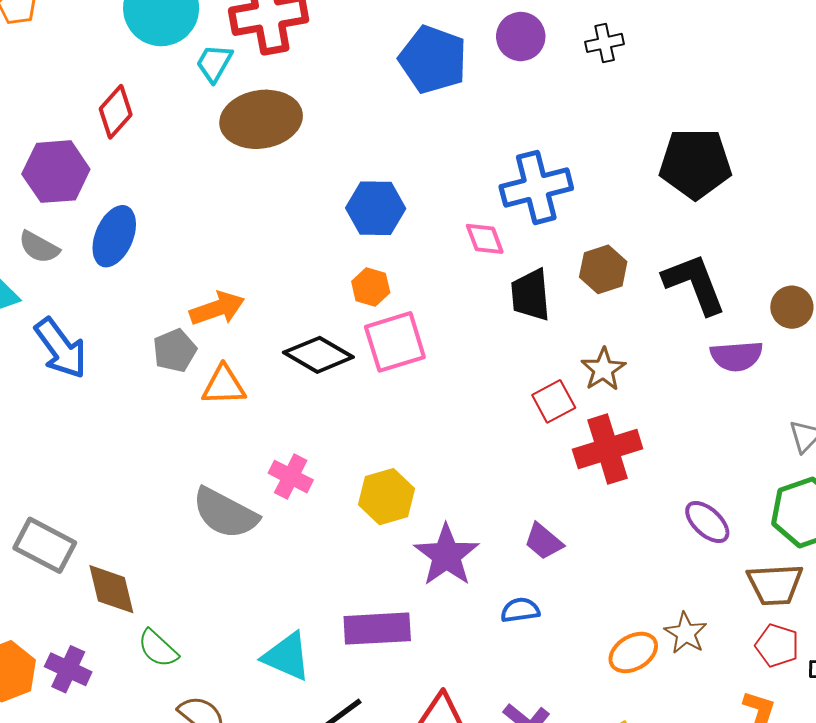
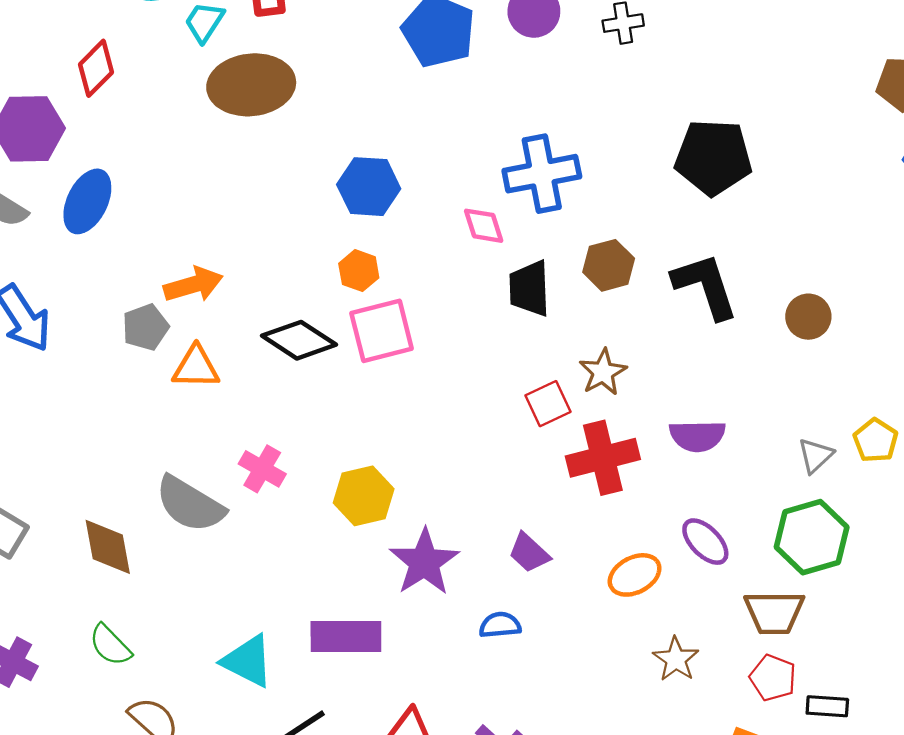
purple semicircle: (736, 356) -> (697, 436), moved
brown diamond: (111, 589) -> (108, 547), moved
orange ellipse: (633, 652) -> (635, 575), moved

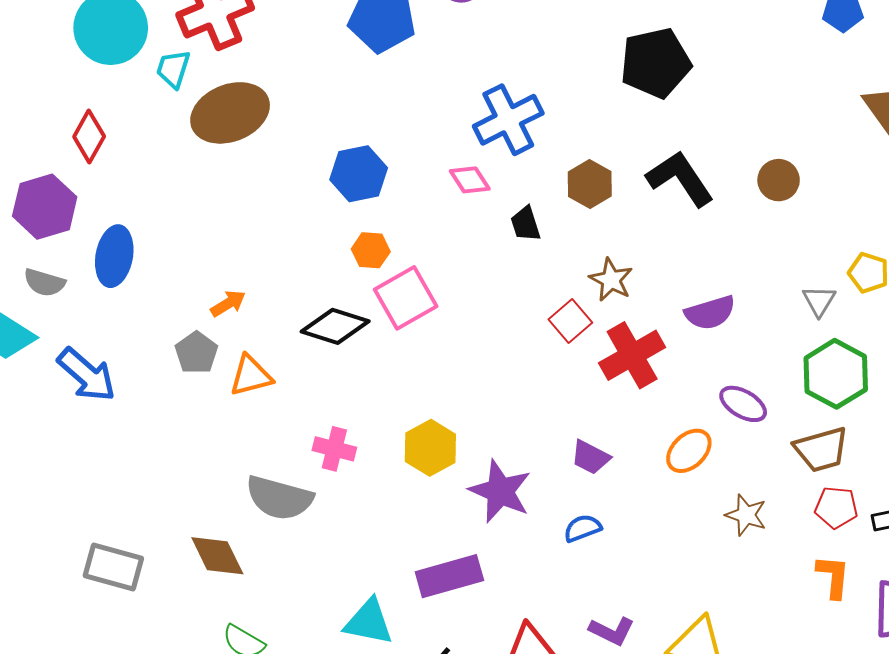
orange arrow: (193, 285) -> (228, 303), size x0.7
black trapezoid: (529, 288) -> (526, 224), size x0.7

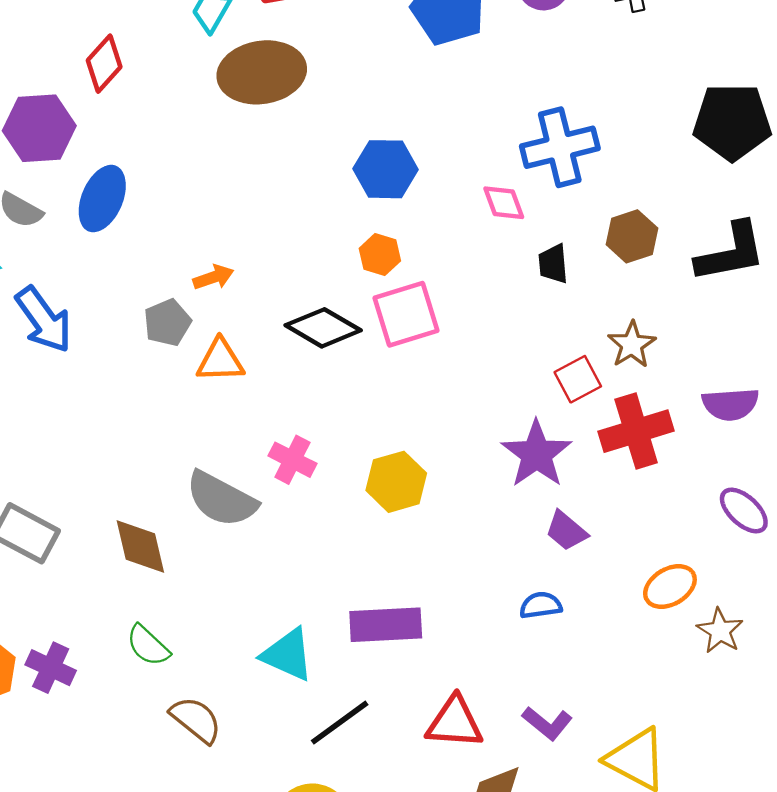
black L-shape: (680, 178) -> (731, 252), turned 100
orange ellipse: (689, 451) -> (670, 586), moved
purple star: (500, 491) -> (536, 454), moved

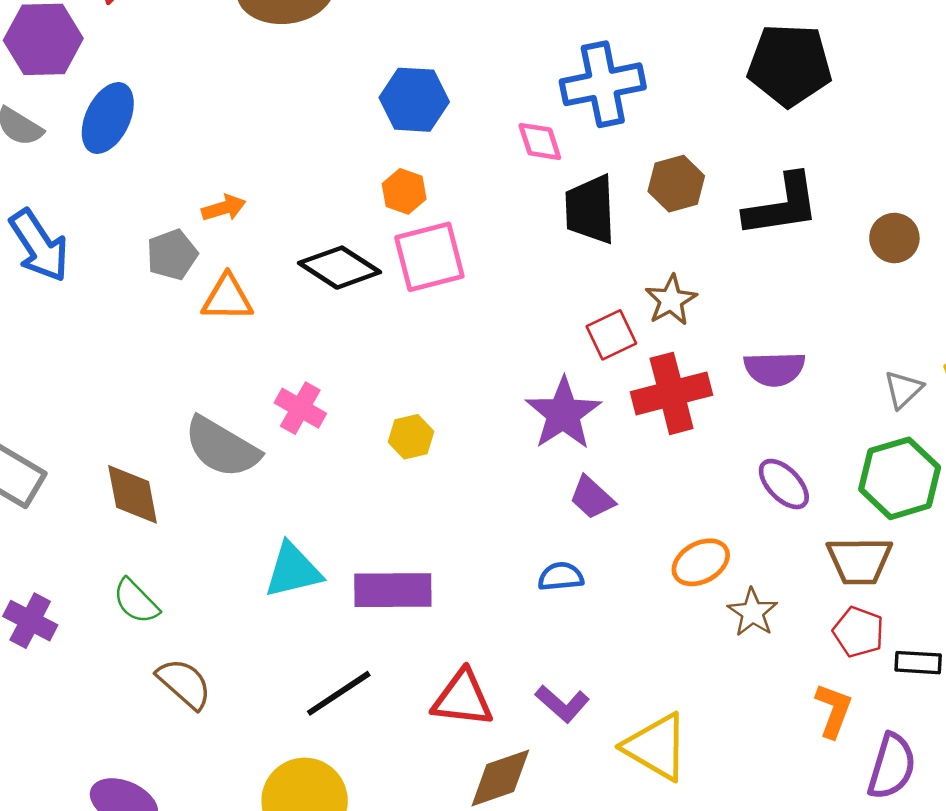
black trapezoid: (553, 264) -> (590, 209), size x1.6
yellow hexagon: (396, 482) -> (411, 437), size x0.7
cyan triangle: (288, 655) -> (293, 570), moved, turned -40

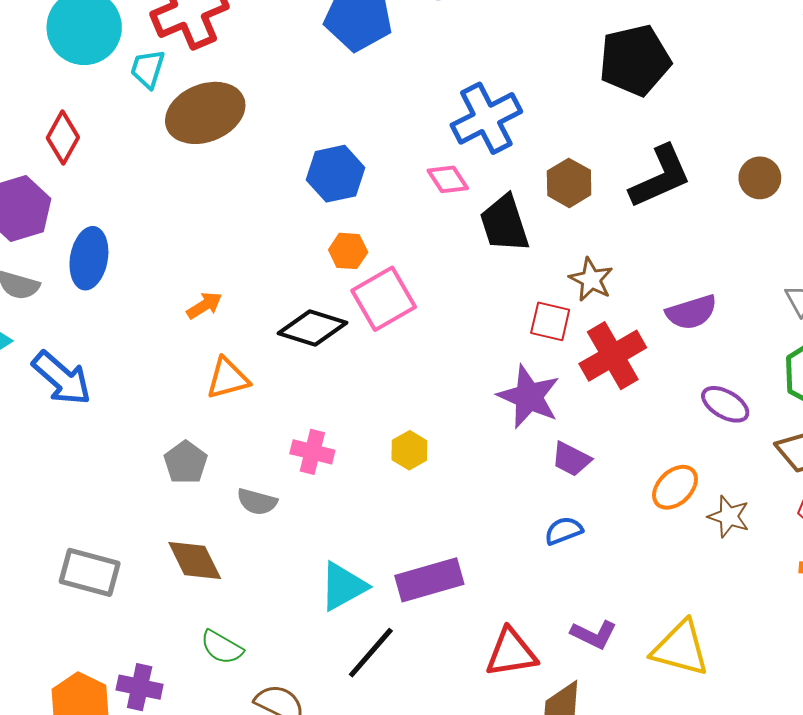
gray pentagon: (172, 255) -> (186, 462), moved
red square: (611, 335) -> (550, 321), turned -36
gray semicircle: (222, 447) -> (257, 502), size x0.6
black line: (339, 693) -> (371, 653), moved

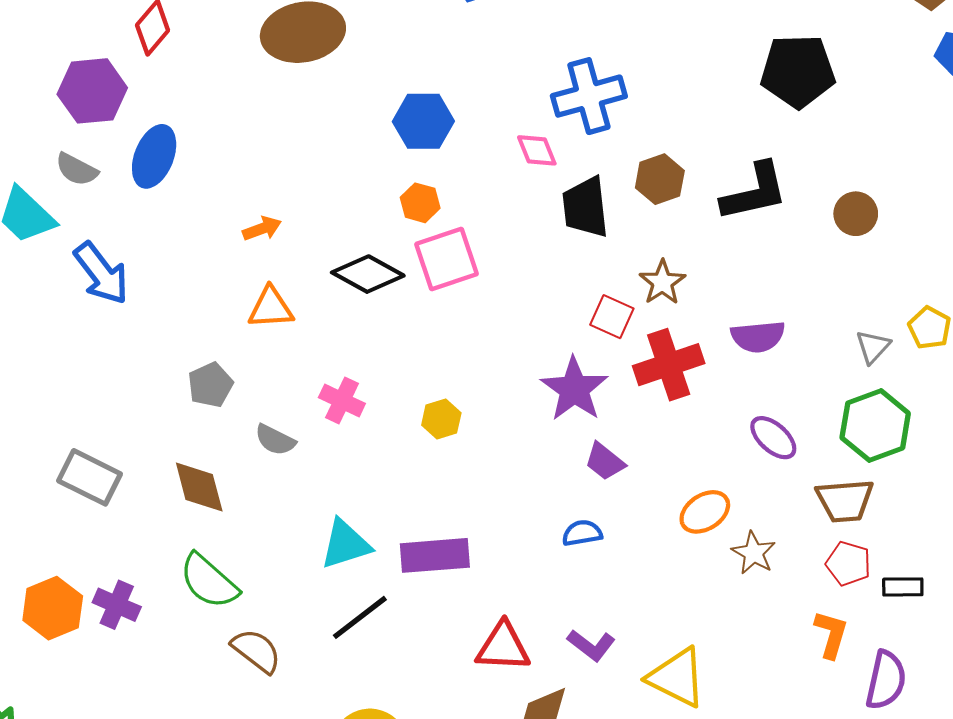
black pentagon: (635, 60) -> (798, 71), moved
green semicircle: (222, 647) -> (209, 581), size x1.4

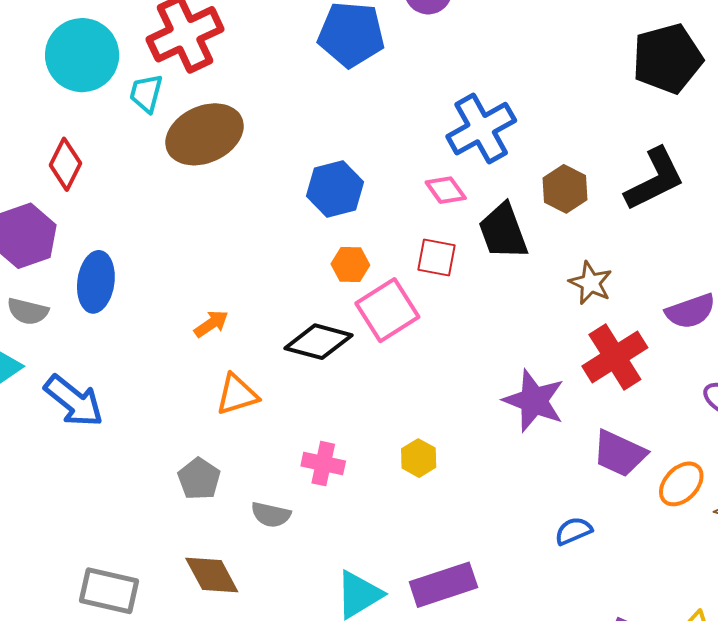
red square: (612, 317) -> (436, 258), moved
purple trapezoid: (605, 462) -> (620, 453), moved, size x1.4

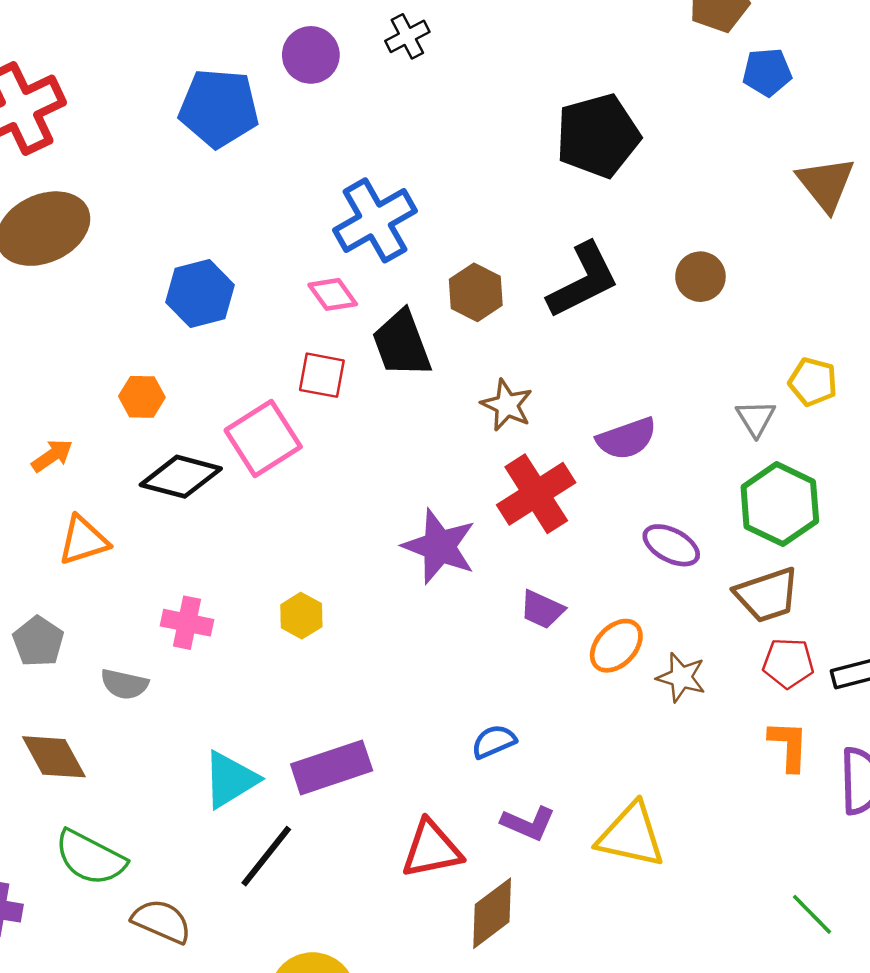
orange hexagon: (350, 264) -> (142, 397), moved
purple trapezoid: (620, 453) -> (542, 609), size x0.7
blue semicircle: (573, 531) -> (494, 742), moved

